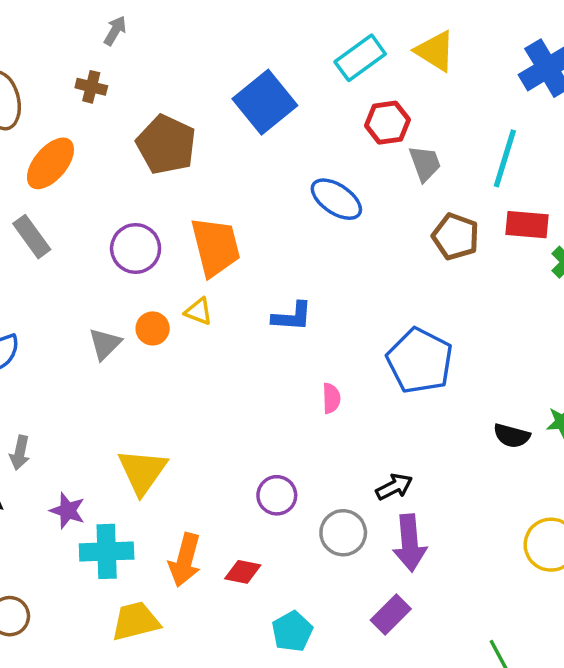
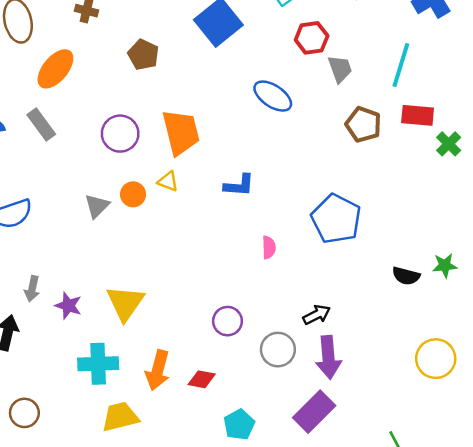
brown pentagon: (166, 145) -> (143, 55), size x0.7
purple star: (67, 511) -> (68, 306), moved
purple rectangle: (391, 614) -> (314, 412), size x1.4

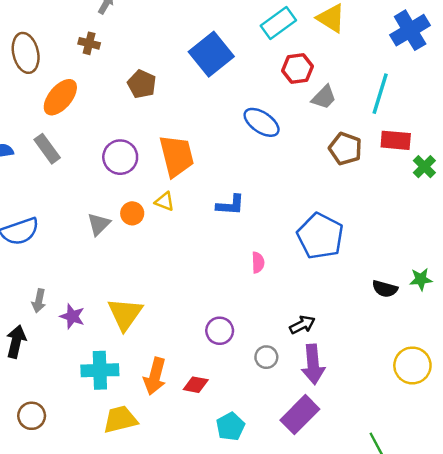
gray trapezoid: (340, 69) -> (324, 97), turned 64
gray circle: (278, 350) -> (266, 357), size x0.7

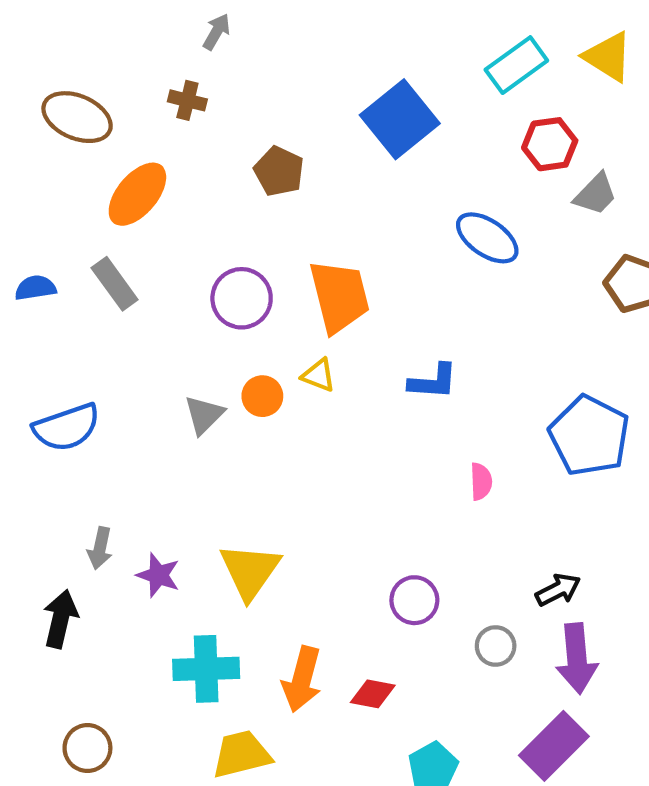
brown ellipse: (26, 53) -> (77, 117), turned -54

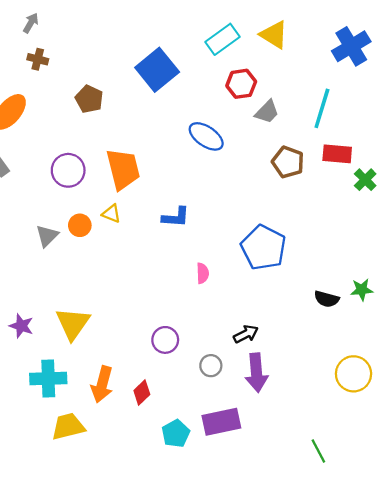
gray arrow: (217, 32) -> (31, 23), moved
red diamond: (373, 694) -> (142, 393), turned -55
purple rectangle: (554, 746) -> (221, 422), moved, turned 33

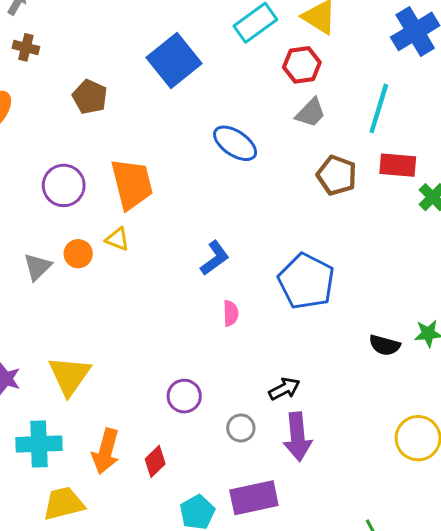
red hexagon: (241, 84) -> (302, 65), moved
blue L-shape: (176, 217) -> (215, 258), moved, turned -40

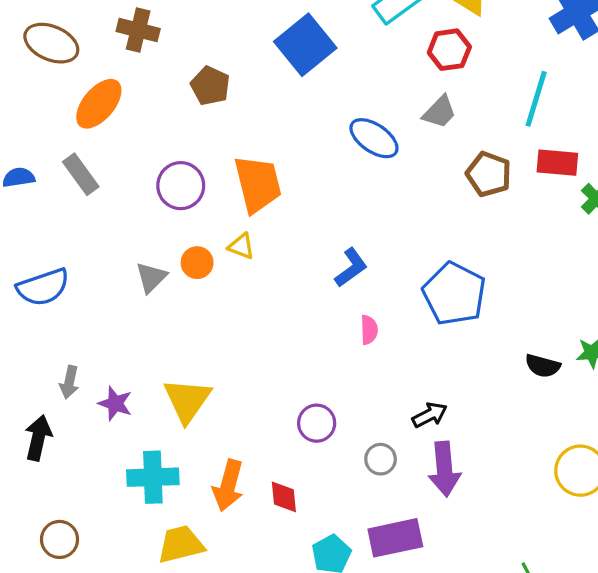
brown cross: (26, 47) -> (138, 30), size x1.4
gray trapezoid: (311, 113) -> (439, 112), moved
red diamond: (155, 461) -> (284, 497), turned -52

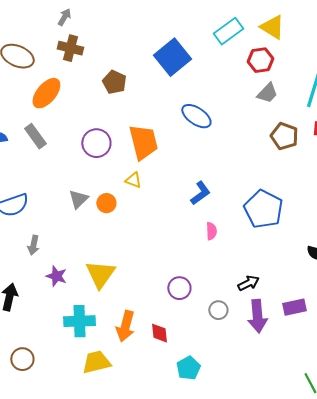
gray trapezoid: (439, 112) -> (267, 93), moved
blue ellipse: (374, 138) -> (196, 116), moved
orange circle: (197, 263) -> (106, 203), moved
gray arrow: (69, 382) -> (33, 245), moved
purple rectangle: (395, 538) -> (294, 307), moved, size x0.7

